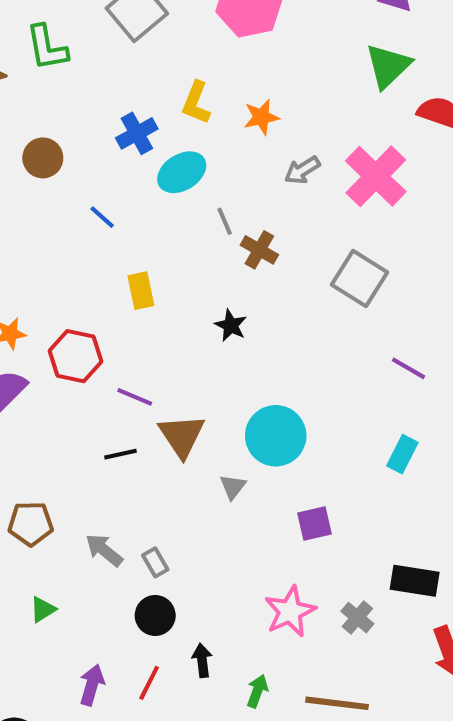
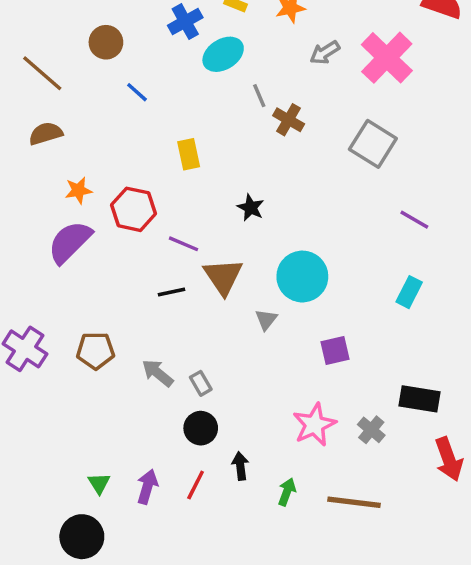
blue line: (102, 217) -> (137, 92), moved
black star: (231, 325) -> (251, 208), moved
green triangle: (43, 609) -> (99, 483), moved, turned -30

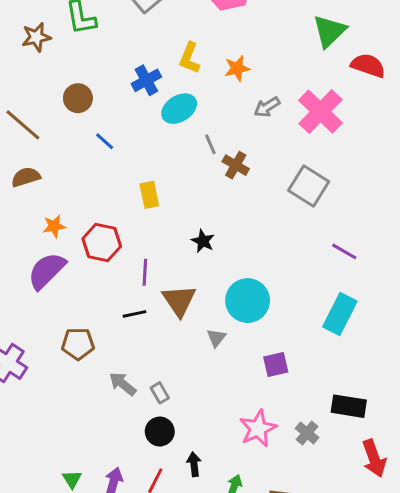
purple line: (183, 244) -> (145, 272), turned 70
cyan rectangle: (409, 292) -> (340, 314), size x1.5
brown pentagon: (96, 351) -> (78, 344), moved

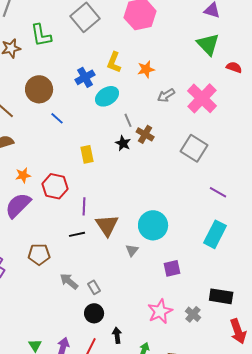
green triangle: (329, 31) -> (208, 44), turned -30
red semicircle: (368, 65) -> (234, 67), size x0.7
brown circle: (78, 98) -> (39, 89), size x1.4
black star: (203, 241) -> (123, 143), moved

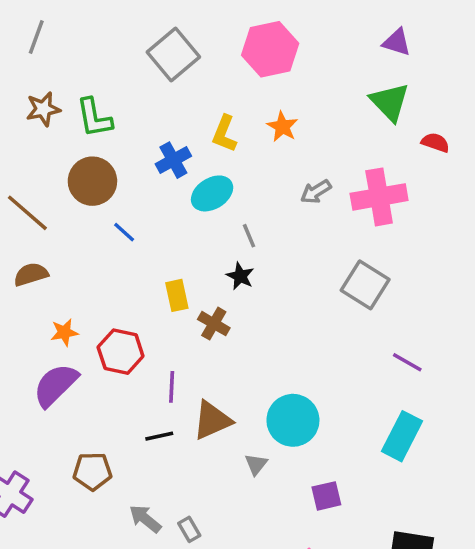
green L-shape: (41, 35) -> (94, 118), moved
orange star: (146, 69) -> (282, 127), moved, turned -30
pink cross: (202, 98) -> (379, 197), turned 36
brown cross: (145, 134) -> (214, 324), moved
brown triangle: (107, 225) -> (212, 420), turned 40

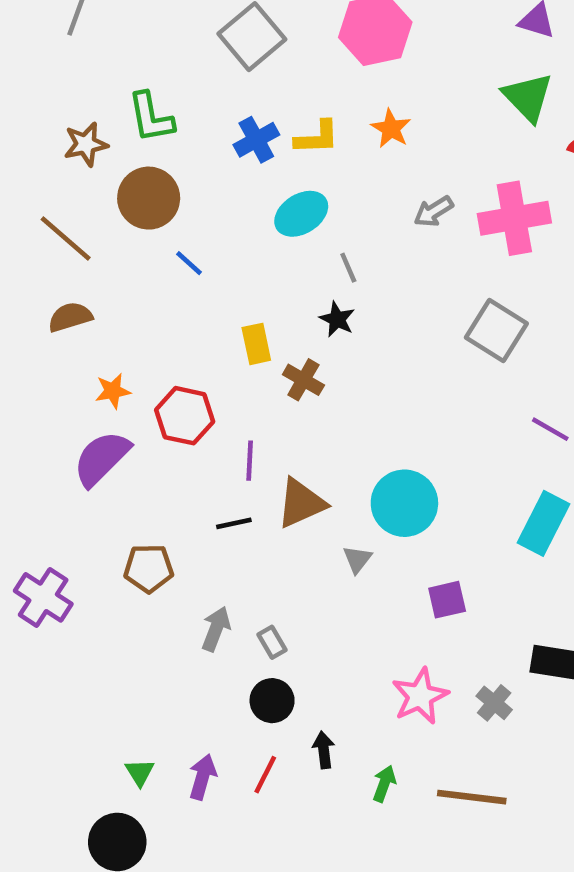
brown star: (43, 109) -> (86, 144), moved
yellow L-shape: (224, 134) -> (317, 138), turned -114
blue cross: (173, 160) -> (256, 140), moved
gray arrow: (145, 519) -> (216, 629), turned 72

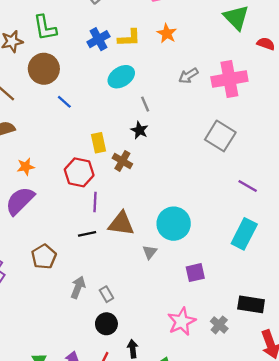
red hexagon: (185, 416) -> (79, 172), moved
brown triangle: (301, 503) -> (121, 224), turned 32
brown pentagon: (149, 568) -> (44, 257), turned -30

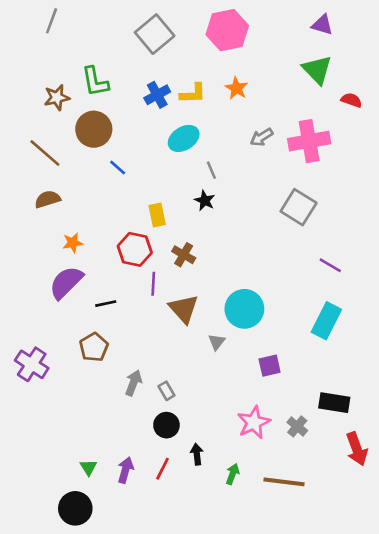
brown cross: (122, 161) -> (184, 255), moved
brown triangle: (121, 224) -> (184, 309), turned 40
black line: (87, 234) -> (106, 304), moved

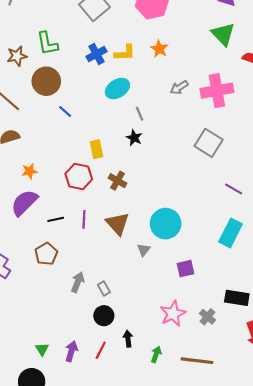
purple line: (153, 284) -> (84, 219), moved

